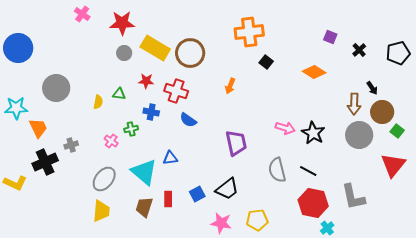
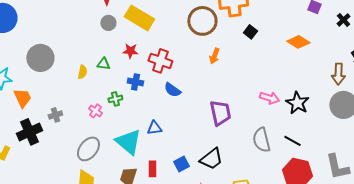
brown circle: (190, 53) -> (202, 21), moved

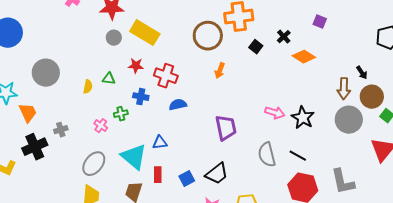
black cross: (343, 20) -> (284, 37), moved
blue semicircle: (172, 90) -> (178, 105), turned 132
red rectangle: (152, 169) -> (158, 175), moved

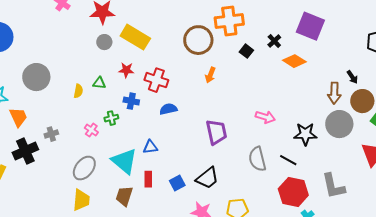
purple square: (320, 22) -> (310, 26), size x2.0
black star: (303, 118) -> (305, 134), moved, turned -30

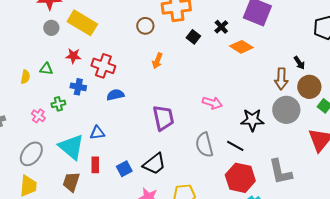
brown circle: (198, 40) -> (145, 26), size x0.6

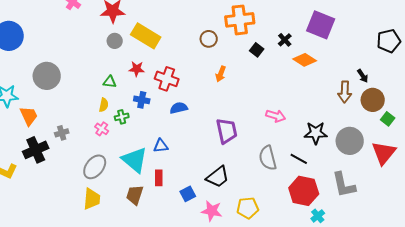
yellow semicircle: (25, 77) -> (104, 105), moved
gray circle: (286, 110) -> (350, 141), moved
blue square: (124, 169) -> (188, 194), moved

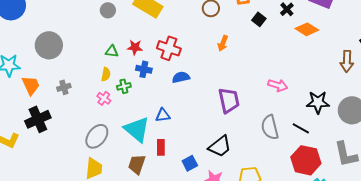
gray circle: (115, 41) -> (108, 10), moved
red star: (137, 69) -> (135, 47), moved
gray cross: (62, 133) -> (64, 87), moved

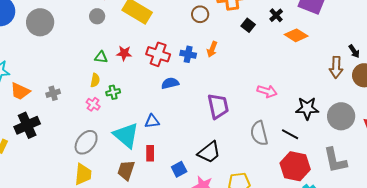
gray circle: (49, 45) -> (40, 22), moved
blue cross: (144, 69) -> (188, 54), moved
orange trapezoid: (31, 85) -> (20, 91), turned 140

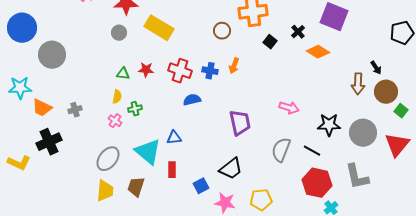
gray circle: (40, 22) -> (52, 55), moved
gray semicircle: (259, 133) -> (281, 150), turned 35
brown trapezoid: (126, 170) -> (136, 187), moved

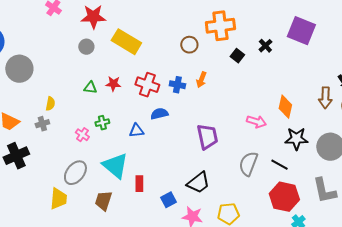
orange diamond: (318, 52) -> (285, 107), moved, turned 70
yellow semicircle: (117, 97) -> (50, 104), moved
blue triangle: (174, 138) -> (136, 131), moved
yellow trapezoid: (105, 191) -> (58, 199), moved

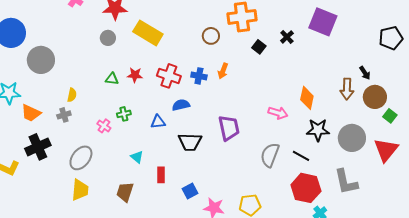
cyan triangle: (115, 166) -> (137, 157), size x0.5
gray ellipse: (75, 173) -> (81, 158), moved
black trapezoid: (198, 183) -> (190, 142), moved, turned 40

